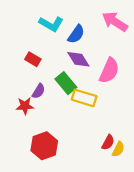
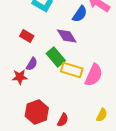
blue semicircle: (76, 34) -> (80, 14), moved
pink semicircle: (109, 71) -> (94, 75), moved
red semicircle: (108, 142) -> (63, 120), moved

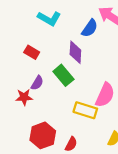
purple diamond: (67, 36) -> (75, 52), turned 35
yellow rectangle: (72, 70) -> (85, 110), moved

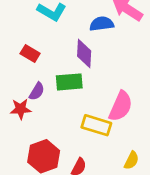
blue semicircle: (90, 28) -> (102, 24), turned -132
green rectangle: (63, 75) -> (69, 82), turned -55

